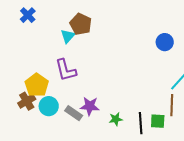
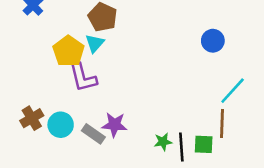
cyan triangle: (68, 36) -> (95, 43), moved
yellow pentagon: (37, 85) -> (68, 51), moved
green star: (116, 119) -> (163, 142), moved

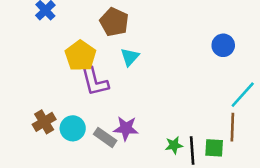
cyan triangle: (95, 43) -> (130, 57), moved

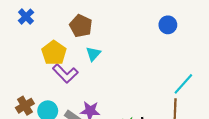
blue circle: (223, 45) -> (168, 25), moved
purple L-shape: (95, 82) -> (65, 74), turned -30

